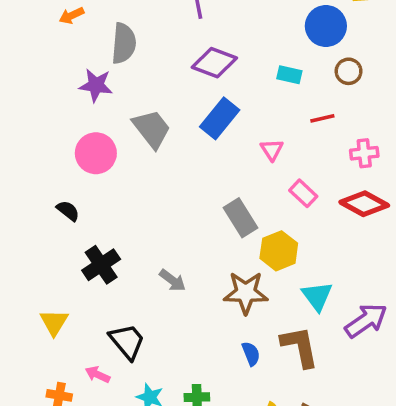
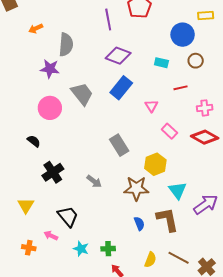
gray rectangle: (240, 218) -> (119, 145), moved

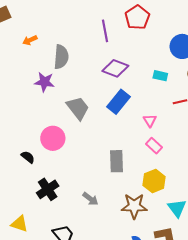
pink circle: (50, 108) -> (53, 138), moved
pink rectangle: (169, 131) -> (154, 146), moved
gray rectangle: (119, 145) -> (116, 161), turned 30
yellow triangle: (26, 205) -> (19, 224), turned -42

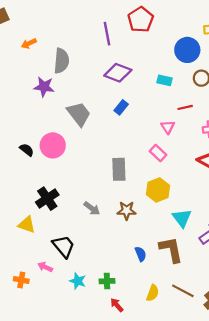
blue rectangle: (119, 102) -> (121, 107), size x0.6
pink triangle: (150, 121) -> (168, 127), moved
black semicircle: (28, 157) -> (27, 150), moved
brown star: (134, 206) -> (127, 211), moved, size x0.7
yellow triangle: (19, 224) -> (27, 225), moved

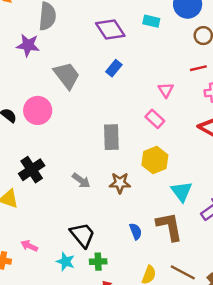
purple diamond: (118, 73) -> (110, 30), turned 36
cyan rectangle: (165, 80) -> (151, 21), moved
red line: (185, 107) -> (198, 68), moved
black trapezoid: (64, 246) -> (82, 235), moved

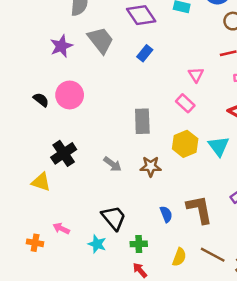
purple star: (28, 45) -> (61, 46), moved, turned -30
gray trapezoid: (67, 75) -> (101, 40), moved
cyan triangle: (182, 191) -> (219, 146), moved
green cross: (98, 262) -> (139, 244), moved

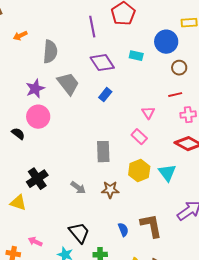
pink circle: (70, 95) -> (38, 117), moved

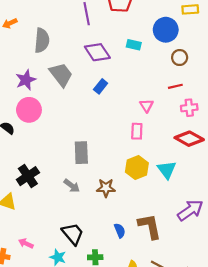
pink rectangle: (139, 137) -> (137, 131), turned 49
gray rectangle: (103, 152) -> (81, 153), moved

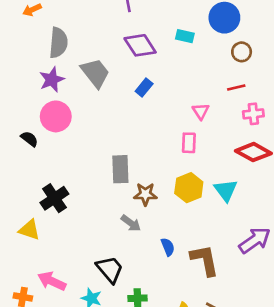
gray semicircle: (42, 40) -> (58, 43), moved
gray arrow: (72, 186) -> (131, 223), moved
brown star: (106, 188) -> (145, 194), moved
blue semicircle: (120, 231) -> (168, 247), moved
pink arrow: (26, 243) -> (52, 281), size x1.5

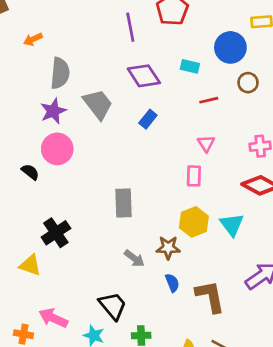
red line: (236, 87) -> (209, 100), moved
brown star: (145, 194) -> (168, 248), moved

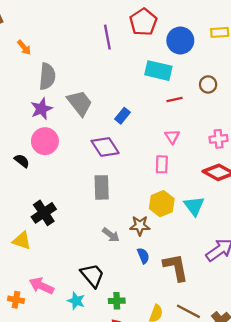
orange arrow: (33, 39) -> (24, 47), turned -105
blue circle: (230, 47) -> (180, 40), moved
cyan rectangle: (190, 66) -> (158, 71), size x1.6
purple diamond: (144, 76) -> (105, 147), moved

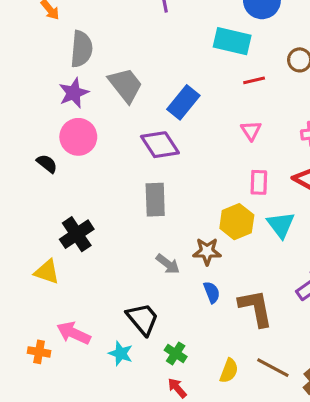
blue rectangle: (122, 116) -> (183, 102), size x1.5
pink rectangle: (162, 164) -> (259, 182), moved
green cross: (117, 301) -> (176, 353), turned 35

